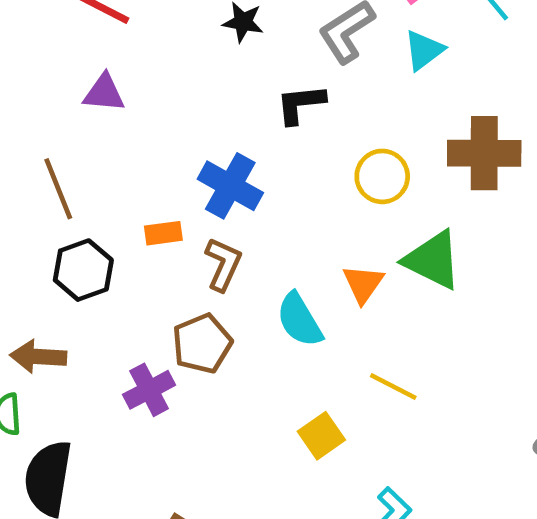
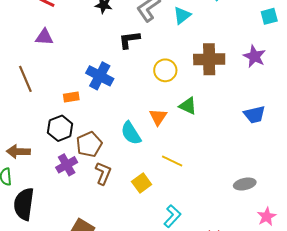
green triangle: (433, 260) -> (188, 106), size x0.7
brown L-shape: (223, 264) -> (103, 173), moved
black hexagon: (83, 270) -> (60, 128), moved

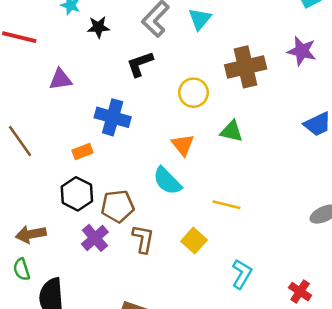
purple triangle: (44, 37) -> (60, 79), moved
orange triangle: (158, 117) -> (183, 145), moved
brown pentagon: (89, 144) -> (118, 206), turned 30

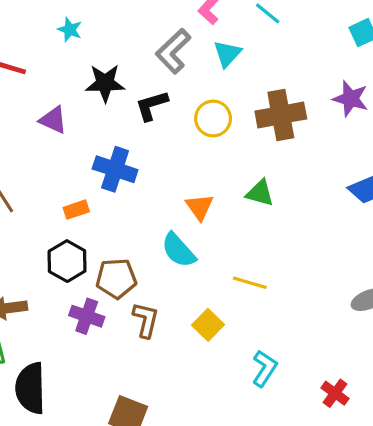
black star: (98, 27) -> (105, 83), moved, size x1.4
purple triangle: (60, 79) -> (53, 120), turned 30
yellow circle: (193, 93) -> (213, 118), moved
purple cross: (95, 238) -> (87, 316), turned -32

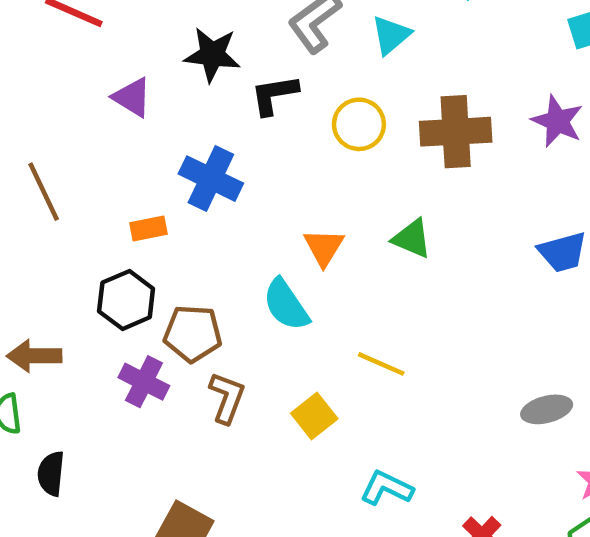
cyan L-shape: (264, 368) -> (386, 488), turned -105
black semicircle: (30, 388) -> (51, 474), size x0.6

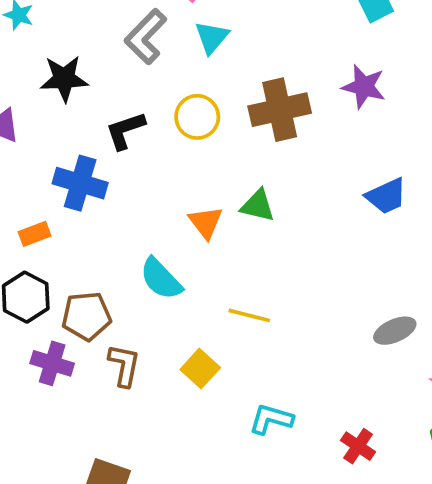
black L-shape: (274, 95) -> (125, 130), moved
orange triangle: (324, 247) -> (206, 222), moved

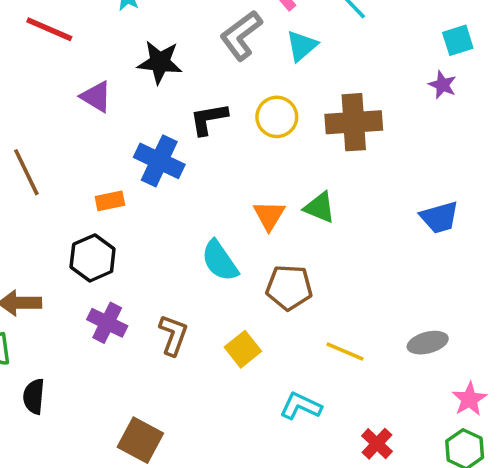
purple star: (364, 87) -> (442, 85), moved, size x0.7
yellow line: (249, 315) -> (345, 351), moved
brown pentagon: (86, 316) -> (289, 287), moved

